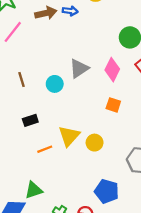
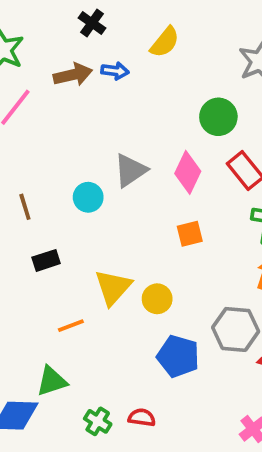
brown line: (21, 79) -> (25, 207), moved
orange square: (113, 105) -> (190, 234), turned -32
orange line: (45, 149) -> (71, 326), moved
blue pentagon: (107, 191) -> (178, 356), moved

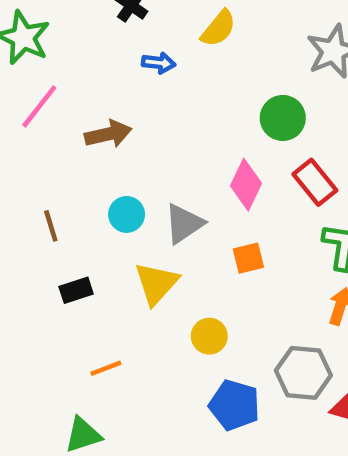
brown arrow: (73, 75) -> (108, 134), moved
gray triangle: (130, 170) -> (184, 224), moved
yellow triangle: (113, 287) -> (156, 283), moved

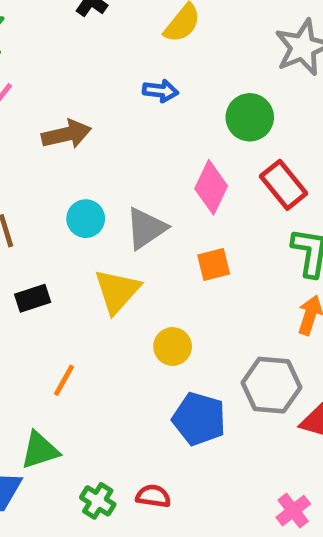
blue arrow: (159, 63) -> (160, 91), moved
orange line: (106, 368) -> (64, 380), turned -40

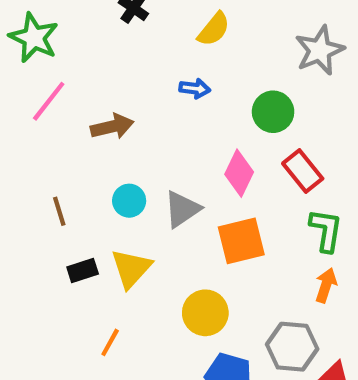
orange square: (214, 264) -> (241, 241), size x1.6
yellow triangle: (117, 291) -> (131, 268), moved
yellow circle: (173, 346) -> (205, 313), size x1.4

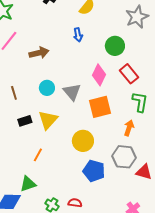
blue arrow: (195, 88) -> (78, 35), turned 72
gray triangle: (182, 209) -> (72, 92), turned -36
orange arrow: (326, 285) -> (129, 128), moved

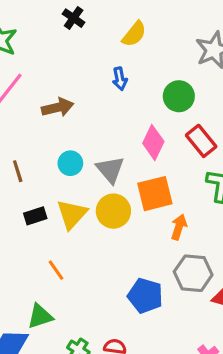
orange arrow: (129, 128) -> (179, 227), moved
yellow circle: (83, 141) -> (113, 211), moved
orange line: (38, 155) -> (56, 270), turned -64

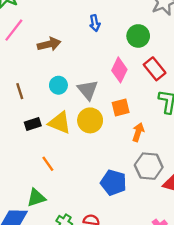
orange square: (155, 194) -> (121, 107), size x0.7
yellow triangle: (72, 214) -> (60, 123), turned -50

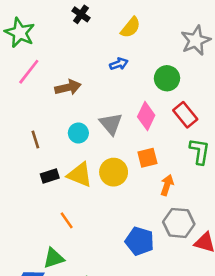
blue arrow: (95, 23) -> (119, 64), turned -98
gray triangle: (88, 90) -> (111, 124), moved

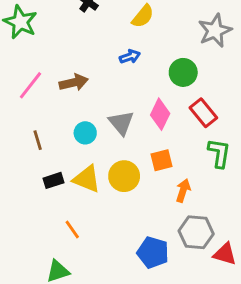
pink line: (29, 72) -> (30, 85), moved

